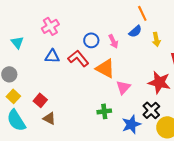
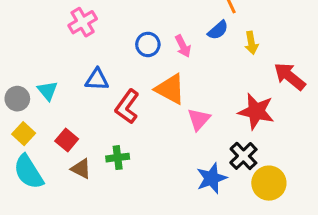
cyan triangle: (17, 42) -> (48, 91), moved
blue triangle: (52, 56) -> (97, 80), moved
red L-shape: (78, 58) -> (127, 107), moved, turned -105
green cross: (104, 111) -> (118, 158), moved

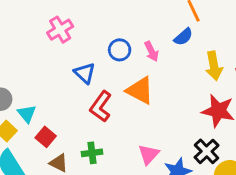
yellow arrow: (251, 43) -> (214, 66), moved, size x1.4
blue triangle: (97, 80) -> (85, 73), moved, turned 40
cyan triangle: (48, 91) -> (27, 114), moved
pink triangle: (199, 119) -> (149, 154), moved

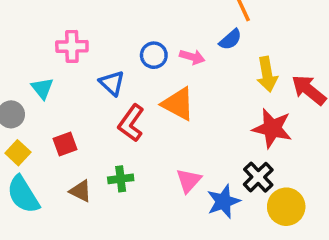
pink cross: (60, 30) -> (72, 46), moved, turned 30
pink arrow: (151, 51) -> (192, 57), turned -48
cyan triangle: (27, 114) -> (42, 88), moved
red square: (46, 137) -> (65, 144), moved, turned 30

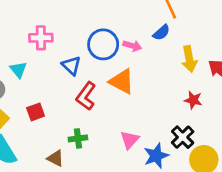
blue circle: (154, 55) -> (103, 44), size x1.5
red star: (272, 128) -> (193, 100), size x0.6
brown triangle: (81, 191) -> (55, 158), moved

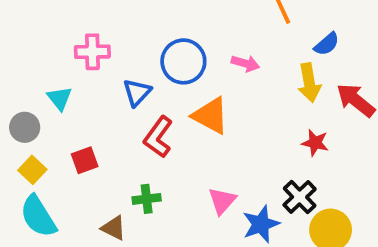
blue semicircle: (161, 32) -> (327, 44), moved
pink arrow: (132, 46) -> (245, 63), moved
blue triangle: (71, 66) -> (137, 92), turned 30

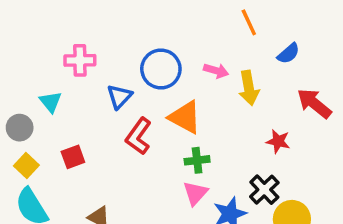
yellow arrow: (309, 83) -> (249, 88), moved
green cross: (147, 199) -> (197, 160), moved

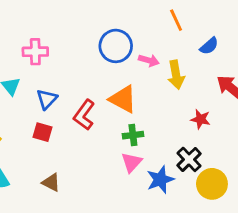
blue circle: (161, 69) -> (116, 46), moved
blue triangle: (120, 97) -> (47, 99), moved
red square: (73, 157) -> (42, 132), moved, turned 36

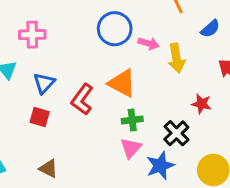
black cross: (189, 159) -> (176, 133), moved

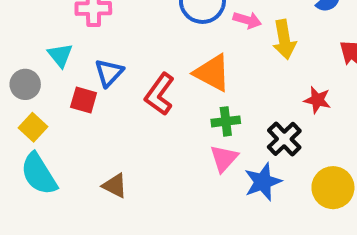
red square: (40, 117) -> (84, 100), moved

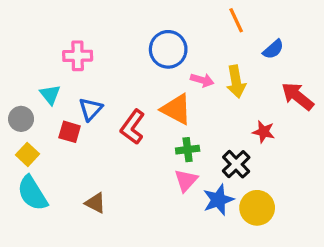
pink arrow: (247, 20) -> (202, 80), moved
yellow circle: (333, 188) -> (257, 208), moved

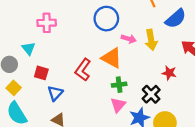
blue semicircle: (273, 49) -> (176, 19), size x1.5
blue triangle: (91, 109) -> (55, 93), moved

